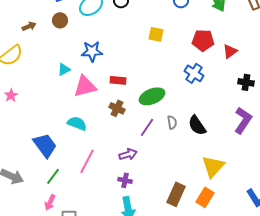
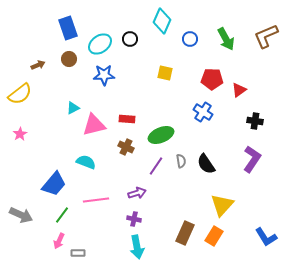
blue star: (92, 51) -> (104, 75), moved
blue trapezoid: (45, 145) -> (54, 184), turned 76
pink line: (87, 161) -> (96, 200), turned 55

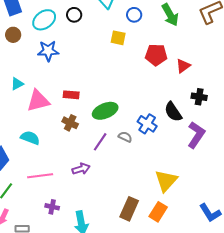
yellow square: (165, 73) -> (118, 38), moved
blue cross: (203, 112) -> (147, 124), moved
gray semicircle: (181, 161) -> (125, 137), turned -56
black semicircle: (206, 164) -> (173, 112), moved
purple cross: (134, 219) -> (52, 207), moved

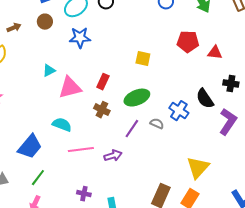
yellow square: (118, 38) -> (143, 59), moved
red triangle: (183, 66) -> (215, 53), turned 42
red rectangle: (71, 95) -> (103, 82), turned -70
pink line: (40, 176) -> (81, 150), moved

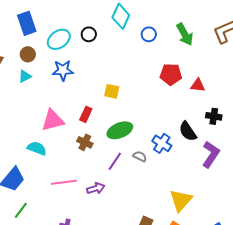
yellow square: (143, 59) -> (112, 91), moved
cyan triangle: (49, 71) -> (25, 76), moved
cyan semicircle: (62, 125) -> (37, 148), moved

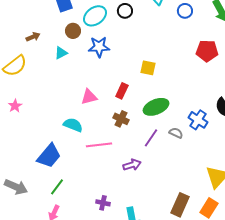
brown circle: (28, 54) -> (73, 31), moved
pink triangle: (53, 120) -> (89, 97), size x0.7
pink line: (64, 182) -> (99, 145), moved

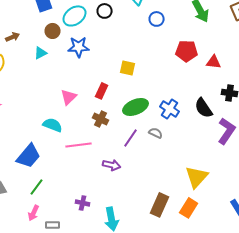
blue circle: (185, 11) -> (157, 19), moved
pink triangle: (89, 97) -> (69, 97), turned -30
blue cross: (198, 120) -> (170, 109), moved
purple arrow: (132, 165) -> (112, 165), turned 30

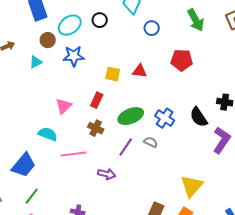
red triangle: (214, 62) -> (140, 71), moved
yellow square: (128, 68) -> (113, 74), moved

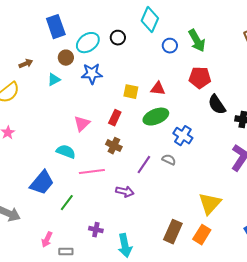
green arrow: (196, 20) -> (197, 41), moved
green ellipse: (131, 116) -> (156, 117), moved
black semicircle: (199, 117) -> (217, 105), moved
green line: (32, 196) -> (67, 203), moved

